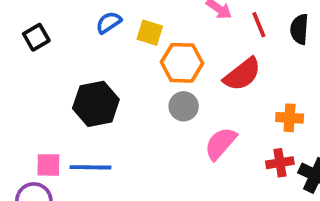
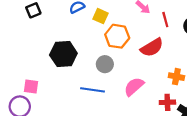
gray circle: (184, 106) -> (105, 64), moved
blue line: (90, 167) -> (92, 90), moved

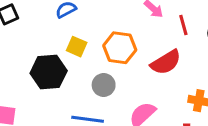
yellow square: (100, 16) -> (77, 47), moved

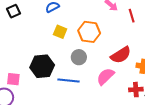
red semicircle: (166, 62) -> (121, 55), moved
black hexagon: (49, 72) -> (42, 66), moved

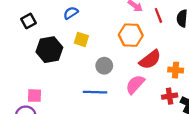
orange hexagon: (89, 32) -> (131, 35), moved
black hexagon: (42, 66) -> (49, 50), moved

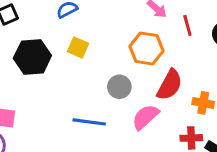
red semicircle: (150, 60) -> (170, 85), turned -30
gray circle: (104, 66) -> (119, 87), moved

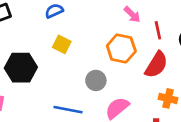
black hexagon: (32, 57) -> (21, 68), moved
red semicircle: (170, 85) -> (156, 65), moved

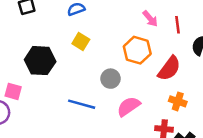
red line: (158, 30) -> (177, 25), moved

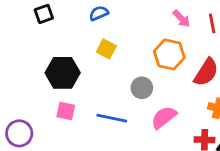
pink square: (13, 91) -> (66, 111), moved

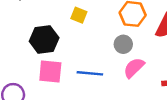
gray circle: (142, 88) -> (123, 44), moved
pink square: (66, 111) -> (50, 72), size x1.5

